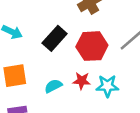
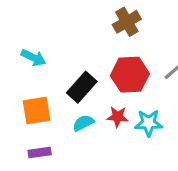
black rectangle: (55, 38) -> (82, 87), moved

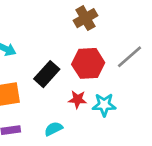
cyan semicircle: (83, 123) -> (53, 129), moved

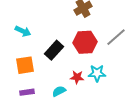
red star: (77, 99) -> (77, 77), moved

